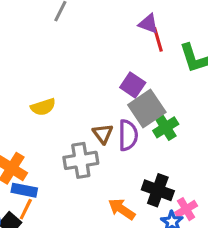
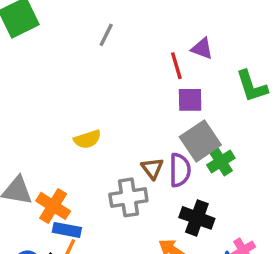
red line: (158, 39) -> (176, 66), moved
purple square: (133, 85) -> (190, 100), moved, turned -35
black cross: (158, 190) -> (197, 218), moved

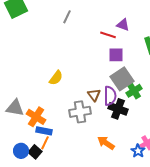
red line: (176, 66) -> (108, 35), turned -56
yellow semicircle: (87, 139) -> (56, 78), turned -35
black cross: (197, 218) -> (118, 109), moved

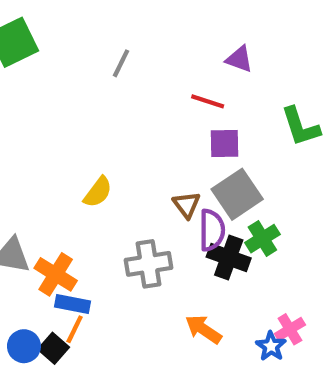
purple triangle: (123, 25) -> (239, 59), moved
green cross: (134, 91) -> (262, 239), moved
brown triangle: (94, 95) -> (186, 205), moved

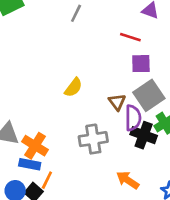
yellow semicircle: (98, 192) -> (73, 87), moved
blue rectangle: (73, 304) -> (30, 164), moved

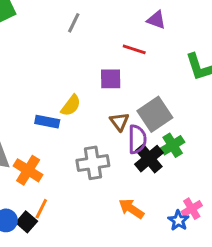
purple square: (141, 64) -> (111, 79), moved
black cross: (144, 135) -> (149, 159), turned 30
blue rectangle: (30, 164) -> (47, 122), moved

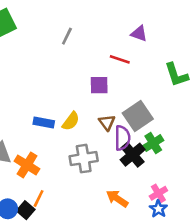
yellow semicircle: (71, 105) -> (71, 121), moved
pink cross: (192, 209) -> (158, 193), moved

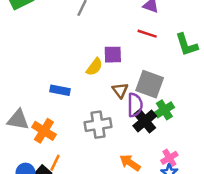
red line: (120, 59) -> (147, 34), moved
gray square: (138, 116) -> (150, 84), turned -36
yellow semicircle: (71, 121) -> (94, 67), moved

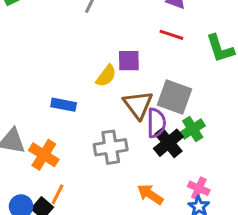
brown triangle: (120, 90) -> (138, 105), size x1.5
pink cross: (169, 158) -> (199, 188), turned -35

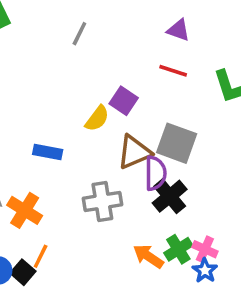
purple square: (129, 61) -> (124, 101), turned 35
brown triangle: (138, 105) -> (134, 152), turned 44
green cross: (193, 129) -> (178, 249), moved

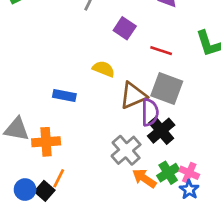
red line: (173, 71) -> (161, 51), moved
purple square: (124, 101) -> (125, 28), moved
yellow semicircle: (97, 118) -> (104, 69), turned -105
gray cross: (102, 202) -> (126, 150), moved, turned -32
orange cross: (25, 210) -> (46, 142), turned -36

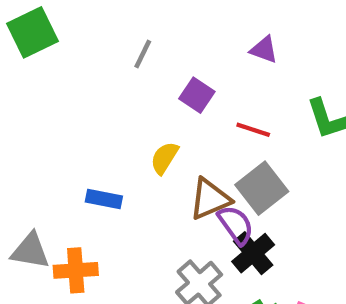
yellow semicircle: (104, 69) -> (164, 158), turned -80
gray square: (167, 89) -> (262, 188), turned 32
purple semicircle: (150, 112) -> (236, 225), turned -36

